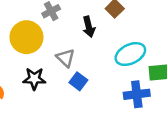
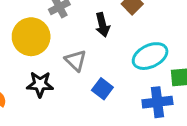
blue square: (78, 81) -> (102, 89), moved

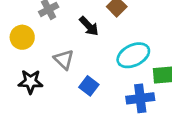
black arrow: (102, 25) -> (89, 26), turned -30
yellow circle: (31, 37) -> (22, 37), size x0.7

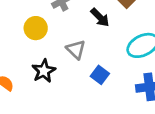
black star: (31, 82) -> (44, 71), turned -30

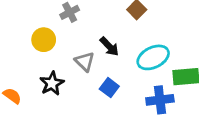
black arrow: (100, 17) -> (109, 47), moved

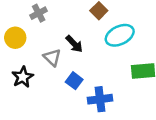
cyan ellipse: (153, 57) -> (120, 35), moved
blue cross: (160, 100) -> (100, 99), moved

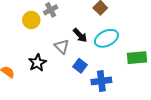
cyan ellipse: (120, 35) -> (106, 38), moved
yellow circle: (15, 38) -> (31, 20), moved

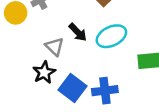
black star: (37, 63) -> (44, 72), moved
blue square: (80, 66) -> (73, 88), moved, size x1.5

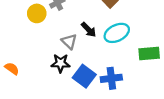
black star: (44, 72) -> (61, 63), turned 30

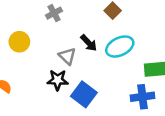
yellow circle: (37, 13) -> (19, 42), moved
blue cross: (111, 78) -> (142, 97), moved

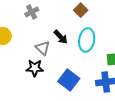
cyan ellipse: (120, 47) -> (87, 40), turned -55
blue square: (84, 94) -> (69, 80), moved

